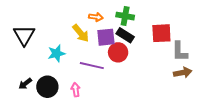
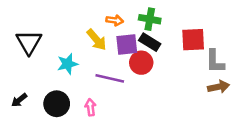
black arrow: (25, 84) -> (19, 100), moved

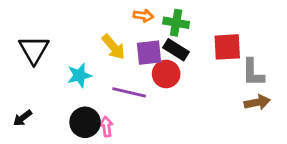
orange arrow: (115, 20) -> (143, 16), moved
black circle: (57, 104) -> (85, 122), moved

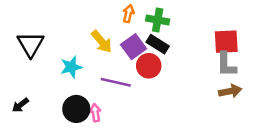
orange arrow: (143, 16) -> (128, 14), turned -84
red square: (227, 47) -> (226, 42), moved
purple square: (149, 53) -> (133, 47), turned -30

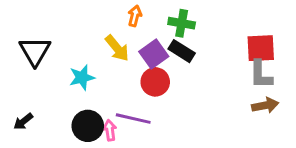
orange arrow: (128, 14) -> (135, 16), moved
red circle: (149, 66) -> (155, 82), moved
purple line: (116, 82) -> (133, 119), moved

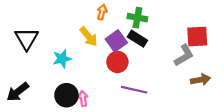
gray L-shape: (261, 75) -> (184, 55), moved, turned -120
purple line: (133, 119) -> (134, 90), moved
black arrow: (23, 121) -> (18, 92), size x1.5

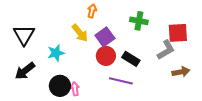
green cross: (137, 18) -> (139, 21), moved
black rectangle: (137, 39) -> (131, 59), moved
black arrow: (18, 92) -> (25, 71), moved

